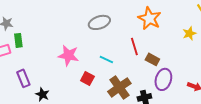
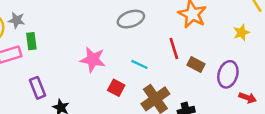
purple ellipse: (163, 79) -> (228, 74), moved

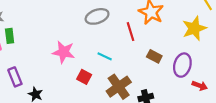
yellow star: (241, 33) -> (194, 28), size x1.6
red line: (174, 49) -> (131, 32), moved

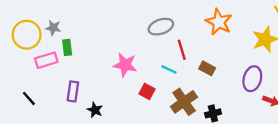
red line: (131, 32) -> (182, 50), moved
brown rectangle: (154, 56) -> (207, 68), moved
purple rectangle: (15, 77) -> (73, 91), turned 30

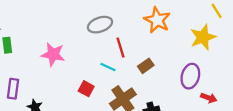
pink star: (125, 65) -> (53, 54), moved
brown rectangle: (207, 68) -> (146, 66), turned -63

